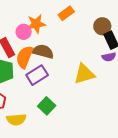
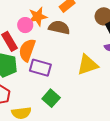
brown semicircle: (43, 51) -> (59, 27), moved
purple rectangle: (37, 75) -> (40, 68), turned 50

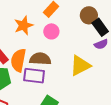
pink circle: (25, 25) -> (51, 31), moved
brown semicircle: (59, 27) -> (40, 59), moved

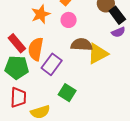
brown semicircle: (40, 59) -> (82, 45), moved
purple rectangle: (34, 76) -> (52, 64), turned -60

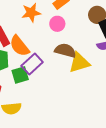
orange semicircle: (36, 49) -> (19, 46), turned -60
green square: (67, 93) -> (20, 75), moved, turned 30

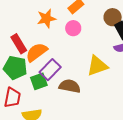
orange semicircle: (19, 46) -> (37, 52), turned 95
brown semicircle: (65, 50) -> (70, 86), moved

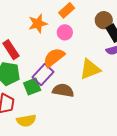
orange semicircle: (37, 52) -> (54, 57), moved

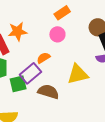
orange star: (38, 24) -> (18, 31), moved
orange semicircle: (54, 57) -> (43, 58), size x0.6

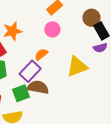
green square: (18, 84) -> (21, 93), moved
brown semicircle: (48, 92) -> (38, 87), moved

